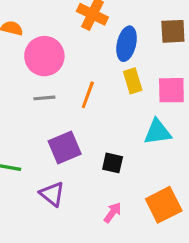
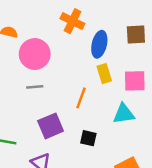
orange line: (88, 95) -> (81, 98), moved

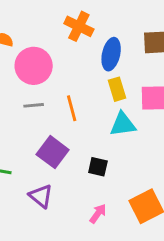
orange line: (81, 98) -> (72, 108), moved, turned -35
cyan triangle: (124, 114) -> (123, 124), moved
purple square: (51, 126) -> (53, 152), turned -30

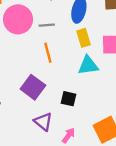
gray line: (34, 105) -> (47, 25), moved
purple triangle: (41, 196) -> (43, 122), moved

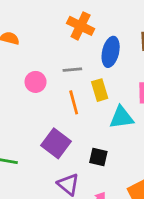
pink circle: (18, 19) -> (36, 82), moved, size x0.6
yellow rectangle: (83, 38) -> (100, 90), moved

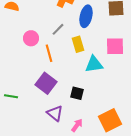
gray line: (72, 70) -> (58, 29), turned -40
orange line: (74, 102) -> (49, 53), moved

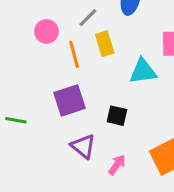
yellow rectangle: (78, 44) -> (105, 44), moved
purple square: (46, 83) -> (69, 100), turned 35

